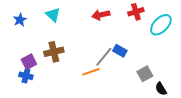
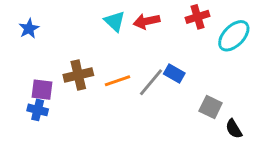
cyan triangle: (53, 15) -> (115, 21), moved
purple square: (29, 62) -> (42, 90), turned 35
orange line: (91, 72) -> (118, 81), moved
gray square: (145, 74) -> (211, 107), turned -35

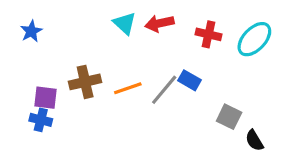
red cross: (197, 17) -> (209, 34), moved, turned 30

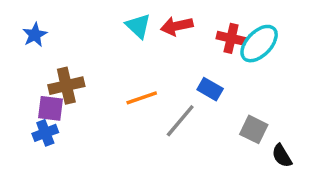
cyan ellipse: (254, 39) -> (259, 44), moved
brown cross: (85, 82) -> (66, 86), moved
gray line: (164, 90) -> (180, 121), moved
blue cross: (41, 120) -> (45, 133), turned -35

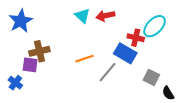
blue star: (35, 35) -> (21, 21), size x1.6
red cross: (231, 38) -> (136, 38), moved
blue rectangle: (210, 89) -> (125, 53), size x1.5
blue cross: (45, 133) -> (15, 83), moved, turned -32

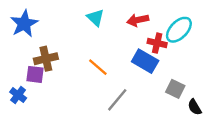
red arrow: (105, 16) -> (138, 20), moved
orange line: (84, 59) -> (98, 67), turned 60
gray line: (107, 72) -> (117, 100), moved

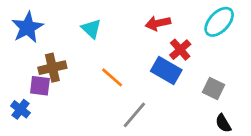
cyan triangle: (95, 18) -> (91, 29), moved
cyan ellipse: (179, 30) -> (219, 22), moved
red cross: (157, 43) -> (180, 50), turned 36
gray square: (175, 89) -> (214, 89), moved

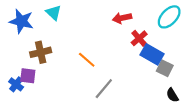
blue star: (27, 27) -> (21, 21), turned -30
cyan triangle: (91, 29) -> (54, 13), moved
blue rectangle: (166, 70) -> (152, 54), moved
purple square: (40, 86) -> (28, 76), moved

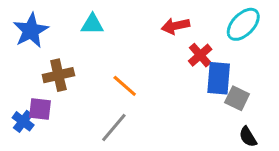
cyan triangle: (54, 13) -> (92, 24), moved, turned -42
blue star: (21, 21) -> (31, 30), turned 30
blue rectangle: (152, 54) -> (219, 78), turned 65
gray line: (104, 89) -> (114, 127), moved

